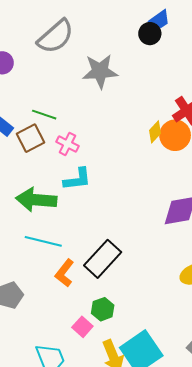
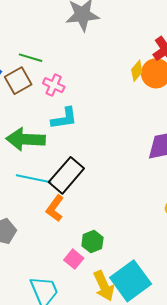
black rectangle: (103, 259) -> (66, 175), moved

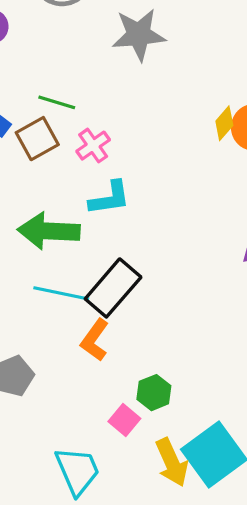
pink cross: (54, 85) -> (93, 146), turned 30

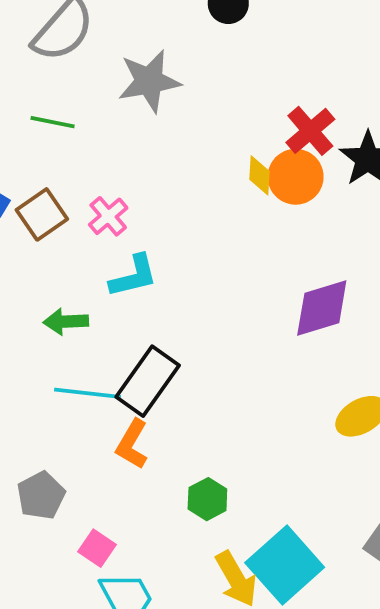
green line: (57, 102) -> (53, 122), moved
yellow diamond: (224, 123) -> (260, 175), turned -32
green arrow: (49, 231) -> (66, 322), size x0.6
pink square: (124, 420) -> (97, 548), moved

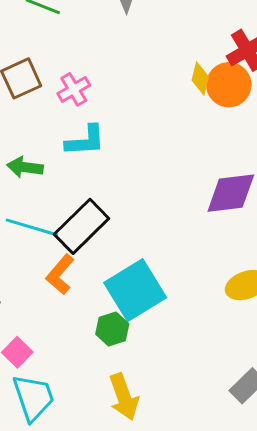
cyan square: (285, 565) -> (135, 290), moved

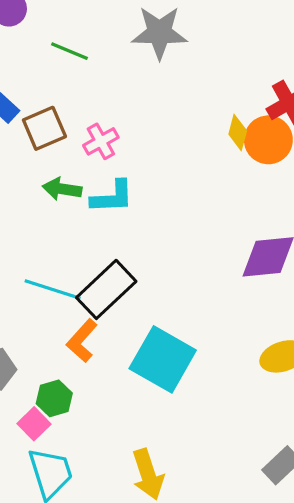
green arrow: (25, 167) -> (62, 189), moved
cyan square: (135, 290) -> (163, 359), turned -30
green hexagon: (112, 329) -> (54, 398), moved

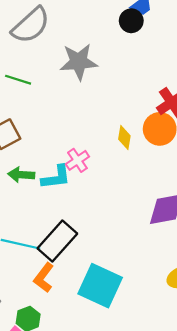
yellow diamond: (238, 132) -> (124, 138), moved
pink cross: (101, 141) -> (77, 160), moved

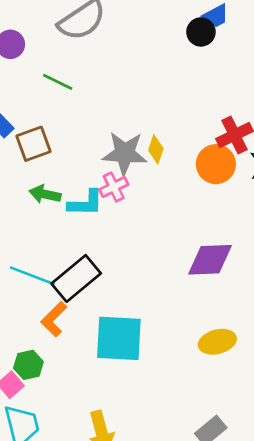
gray star: (79, 62) -> (125, 153), moved
yellow diamond: (124, 138) -> (156, 149), moved
cyan square: (100, 286) -> (119, 338), turned -30

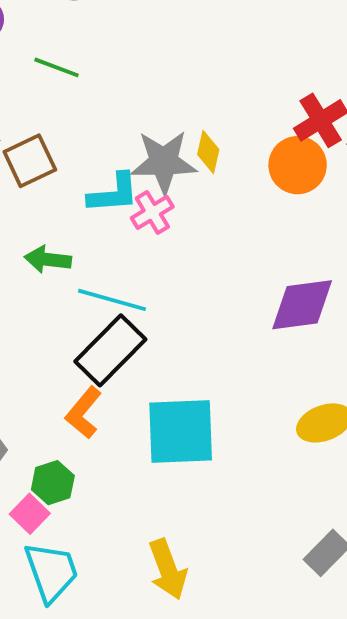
green arrow: (45, 194) -> (48, 260), moved
cyan L-shape: (86, 203) -> (113, 193), moved
cyan line: (32, 276) -> (112, 300), moved

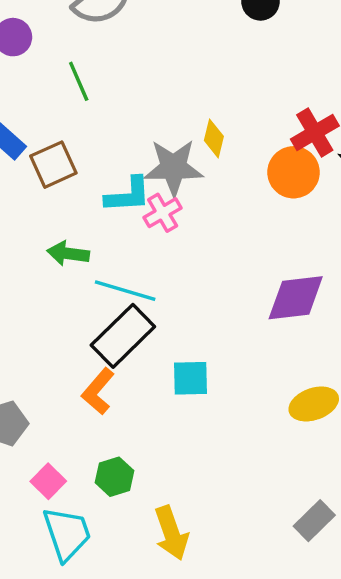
green line: (57, 67) -> (79, 81), turned 45
yellow diamond: (208, 152) -> (214, 138), moved
cyan square: (181, 431) -> (190, 378), moved, size x0.6
green hexagon: (53, 483) -> (115, 477), moved

